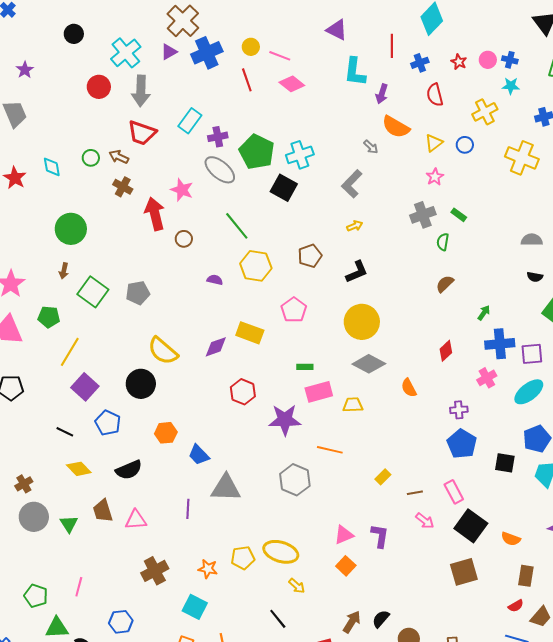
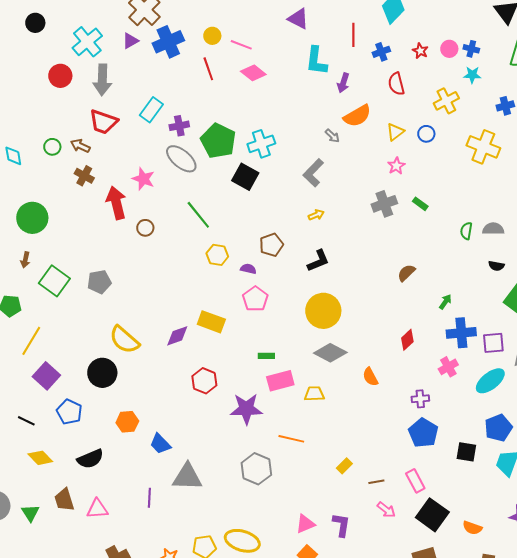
orange semicircle: (396, 127) -> (357, 116), turned -60
green semicircle: (443, 242) -> (466, 231), moved
yellow hexagon: (256, 266) -> (217, 255), size x0.7
purple semicircle: (215, 280) -> (248, 269), moved

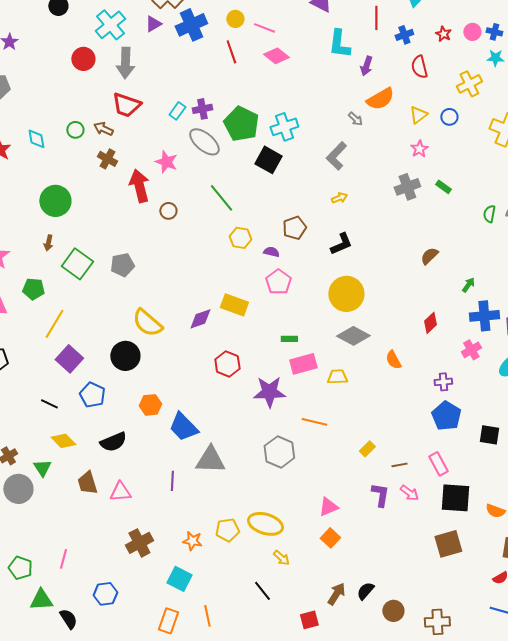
cyan rectangle: (151, 110) -> (177, 111), moved, size x0.7
blue trapezoid: (160, 444) -> (183, 427), size x1.4
green triangle: (30, 513) -> (42, 468), moved
black square: (432, 515) -> (455, 498), turned -32
purple L-shape: (341, 525) -> (380, 495), moved

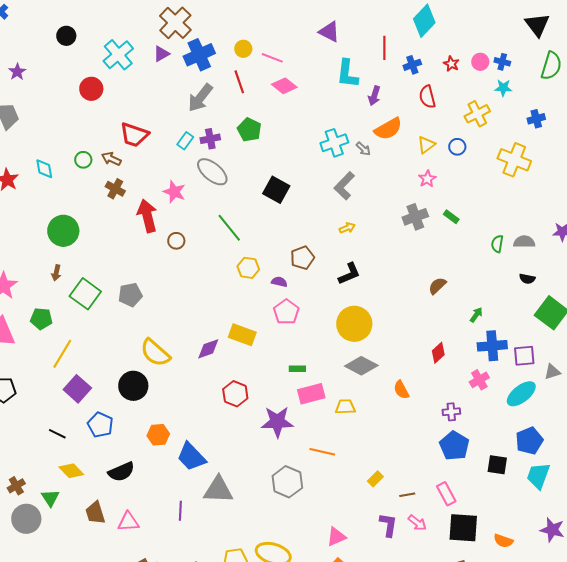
gray arrow: (125, 63) -> (200, 98), moved, turned 36
green pentagon: (241, 124) -> (249, 130), moved, size x0.7
cyan cross: (284, 127) -> (334, 143), moved

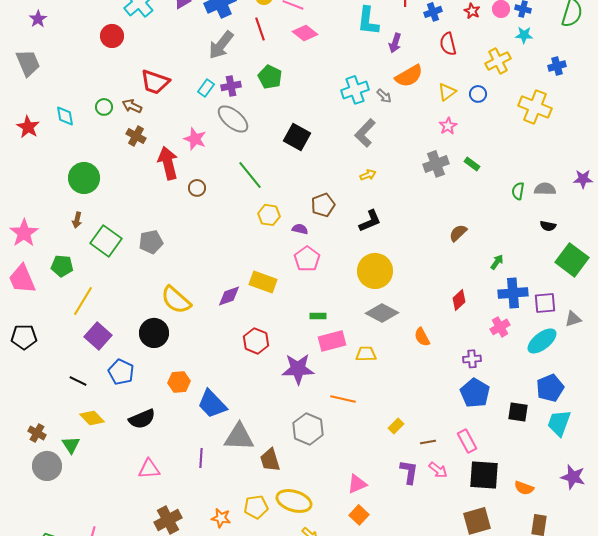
brown cross: (16, 486) -> (37, 433), turned -30
brown trapezoid: (95, 513) -> (270, 460), moved

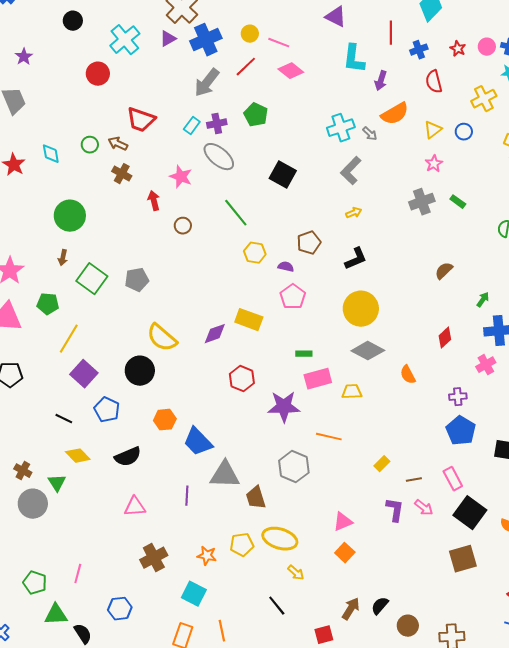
red line: (260, 29) -> (246, 67), turned 65
red arrow: (168, 163) -> (154, 201), size x0.6
black square: (484, 475) -> (470, 513), turned 32

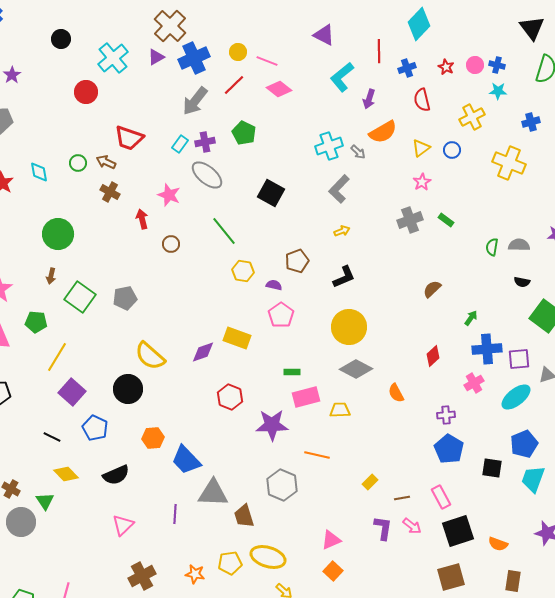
cyan L-shape: (354, 59) -> (342, 77), turned 44
pink triangle: (135, 507) -> (123, 525), turned -40
black square: (470, 513) -> (458, 531), turned 36

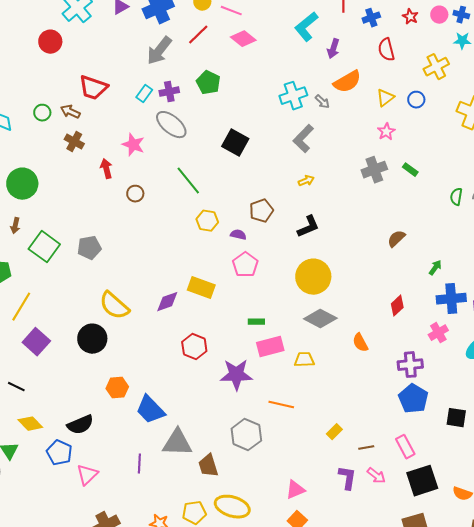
purple cross: (446, 415) -> (410, 365), size x1.4
blue pentagon: (95, 428) -> (59, 453), moved

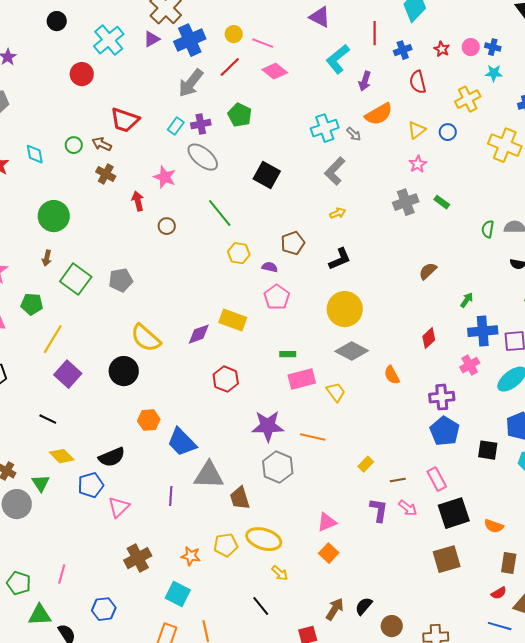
yellow trapezoid: (304, 360) -> (336, 392), turned 55
purple star: (236, 375) -> (268, 426), moved
blue pentagon: (59, 453) -> (91, 485), turned 30

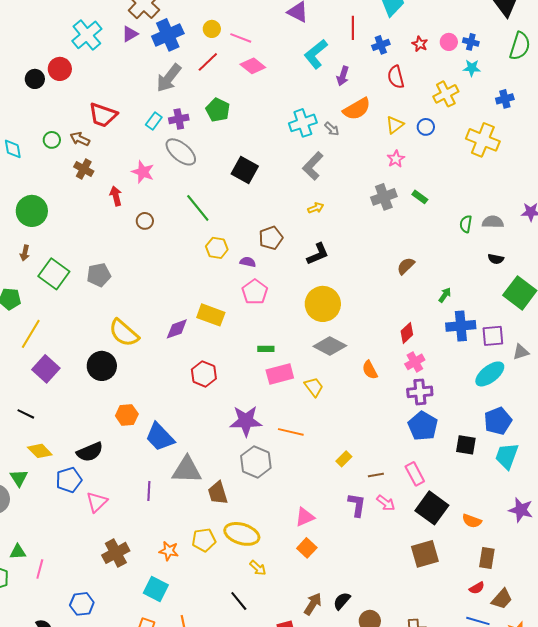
black circle: (57, 21) -> (35, 79), moved
pink cross: (470, 365) -> (415, 362), moved
black square: (454, 513) -> (432, 508), turned -36
green triangle: (40, 615) -> (18, 552), moved, size x0.7

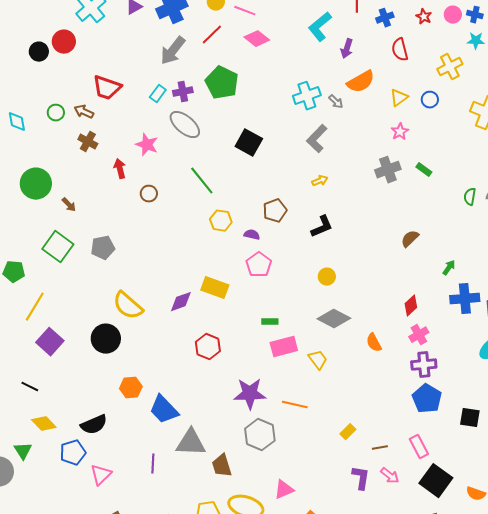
green pentagon: (218, 110) -> (222, 83), size x1.4
brown arrow: (25, 253) -> (69, 205), moved, turned -56
yellow circle: (323, 304) -> (327, 277), size x0.5
pink triangle: (305, 517) -> (284, 490), moved

